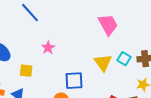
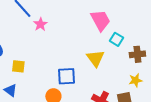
pink star: (48, 48) -> (40, 24), moved
cyan square: (124, 59) -> (116, 39), moved

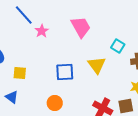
pink trapezoid: (100, 20) -> (81, 27), moved
blue square: (66, 76) -> (65, 72), moved

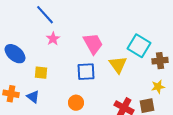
pink trapezoid: (81, 27) -> (93, 44), moved
pink star: (42, 31) -> (53, 39), moved
cyan square: (118, 46) -> (139, 46), size x1.6

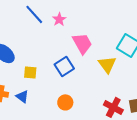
pink star: (53, 39) -> (59, 19), moved
blue square: (86, 72) -> (64, 66), moved, turned -30

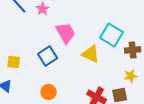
yellow triangle: (107, 64) -> (91, 54), turned -30

